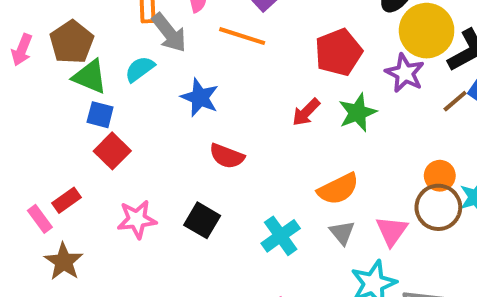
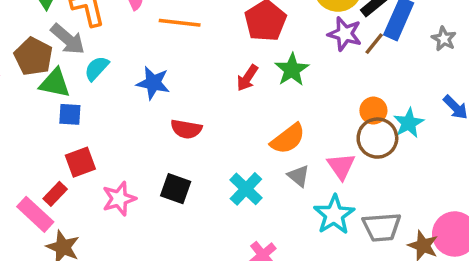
gray arrow: (169, 33) -> (68, 39), moved
purple star: (405, 73) -> (345, 34), moved
red square: (112, 151) -> (80, 162), moved, turned 36
pink rectangle: (40, 219) -> (35, 214), size x1.5

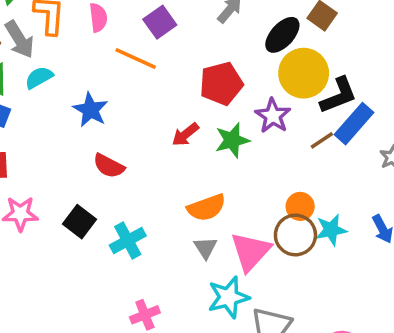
purple star: (345, 34) -> (273, 116), moved
pink triangle: (341, 166) -> (251, 251), size x1.4
cyan cross: (246, 189) -> (128, 240), moved

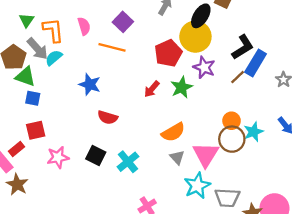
yellow circle: (304, 73) -> (195, 37), moved
cyan semicircle: (39, 77) -> (54, 58), moved

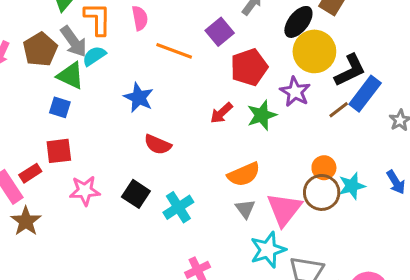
purple square: (123, 22) -> (220, 32), moved
yellow circle: (195, 37) -> (314, 51), moved
green triangle: (25, 77) -> (71, 76), moved

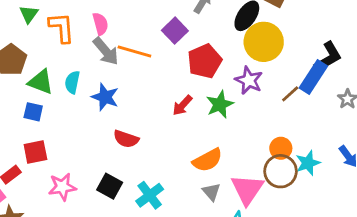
gray arrow: (74, 42) -> (106, 51), moved
cyan semicircle: (94, 56) -> (72, 82), moved, turned -40
black L-shape: (350, 70) -> (328, 57), moved

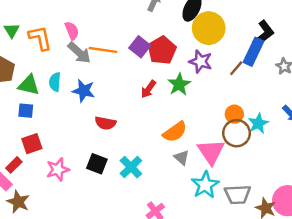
purple square: (175, 31) -> (140, 47), moved

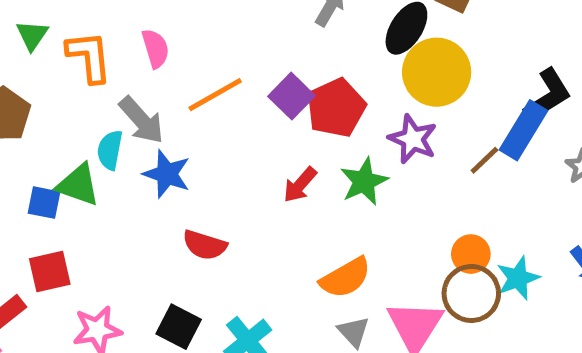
orange line: (103, 50) -> (215, 95), turned -44
gray arrow: (79, 53) -> (142, 120), moved
green triangle: (29, 85) -> (78, 185), moved

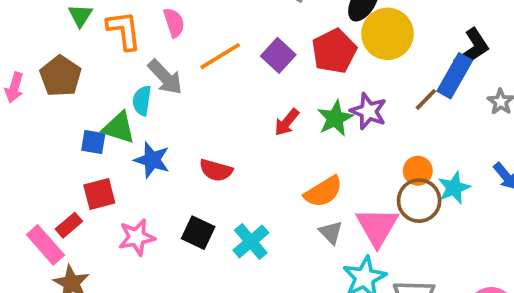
red pentagon: (336, 108) -> (334, 51), moved
purple star: (413, 139) -> (368, 111), moved
blue star: (167, 174) -> (152, 160), moved

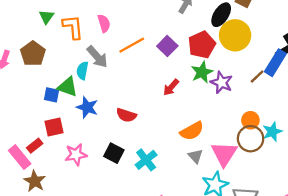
green star: (335, 118) -> (202, 72), moved

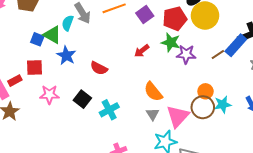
green star: (202, 72) -> (171, 42), turned 30
purple star: (222, 82) -> (186, 54), turned -30
orange semicircle: (192, 131) -> (153, 92), turned 70

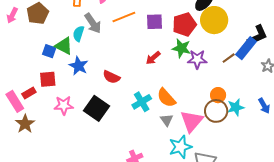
purple square: (145, 15) -> (154, 22), turned 36
black square: (82, 99) -> (97, 108), size x1.4
cyan cross: (109, 110) -> (142, 102), moved

